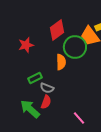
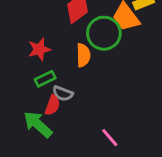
red star: (26, 45) -> (39, 49), moved
red semicircle: (46, 102) -> (52, 105), moved

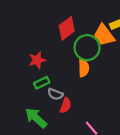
orange semicircle: (83, 55) -> (84, 68), moved
red semicircle: (52, 105) -> (65, 105), moved

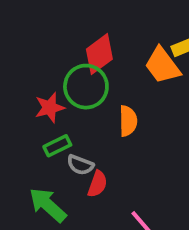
green circle: (87, 48) -> (86, 87), moved

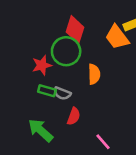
red diamond: (99, 54) -> (75, 30), turned -36
green rectangle: (57, 146) -> (47, 91), turned 42
gray semicircle: (80, 165) -> (62, 93), moved

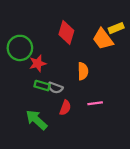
green circle: (66, 51) -> (20, 48), moved
pink line: (103, 142) -> (95, 103), moved, turned -56

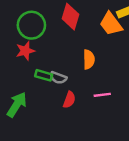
green circle: (20, 48) -> (31, 25), moved
red star: (38, 63) -> (25, 51), moved
green arrow: (36, 120) -> (17, 105), moved, turned 80

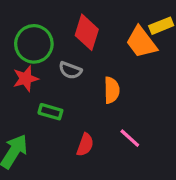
gray semicircle: (58, 78) -> (70, 70), moved
pink line: (102, 95) -> (130, 138), turned 49

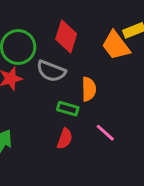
gray semicircle: (70, 70) -> (51, 71), size x1.4
green rectangle: (50, 112) -> (68, 109), moved

